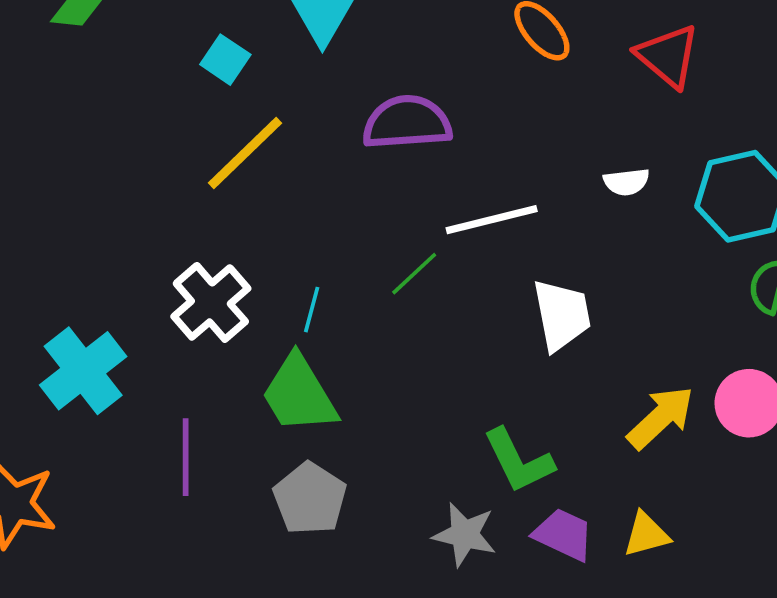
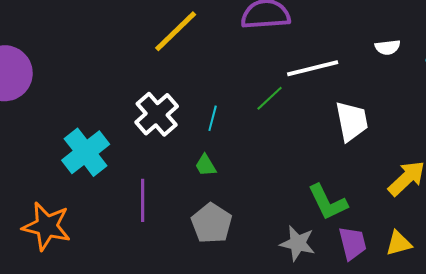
green trapezoid: (299, 394) -> (206, 165), size x0.5
purple trapezoid: (564, 535) -> (353, 243), turned 51

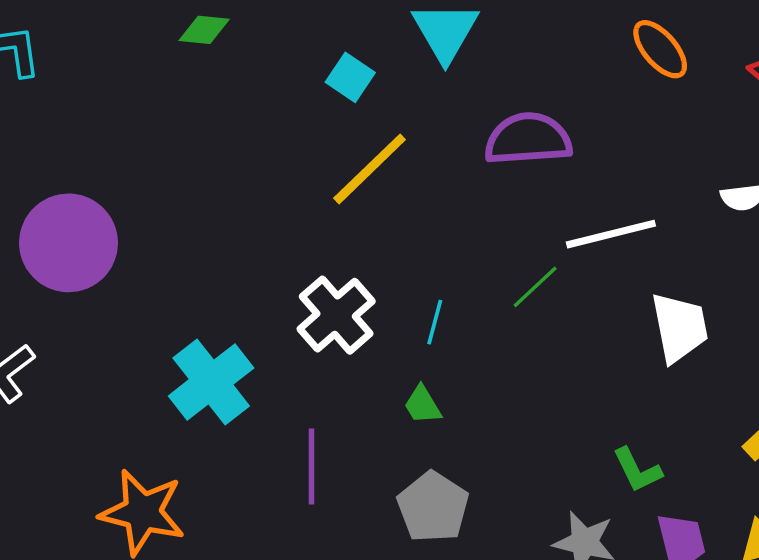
green L-shape: (328, 202) -> (637, 470), size x0.7

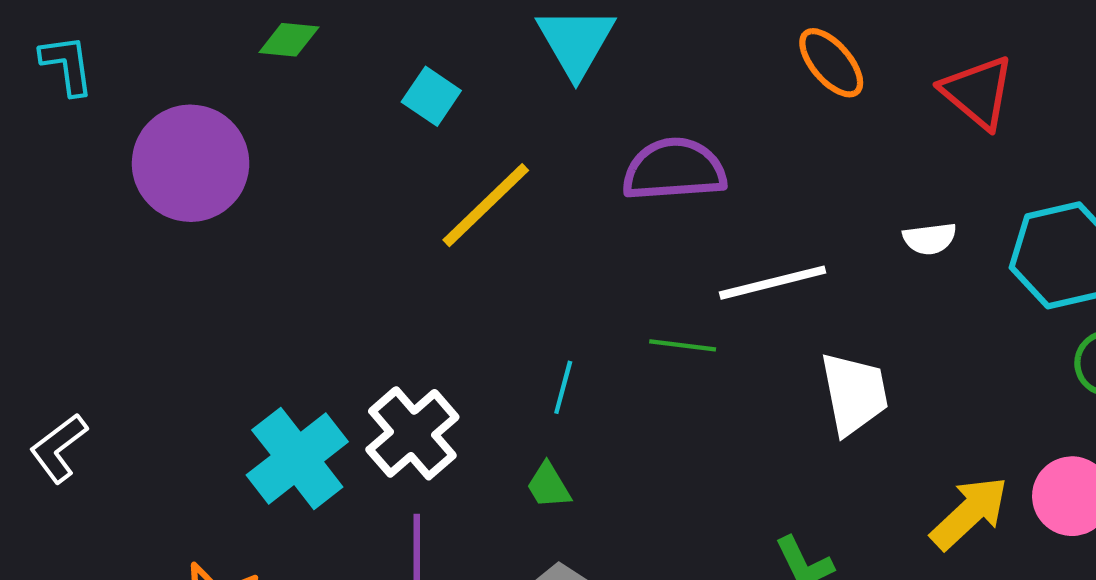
cyan square: (350, 77) -> (431, 96), moved
purple circle: (69, 243) -> (191, 163), moved
green line: (535, 287) -> (683, 345), turned 50
white cross: (336, 315) -> (412, 433), moved

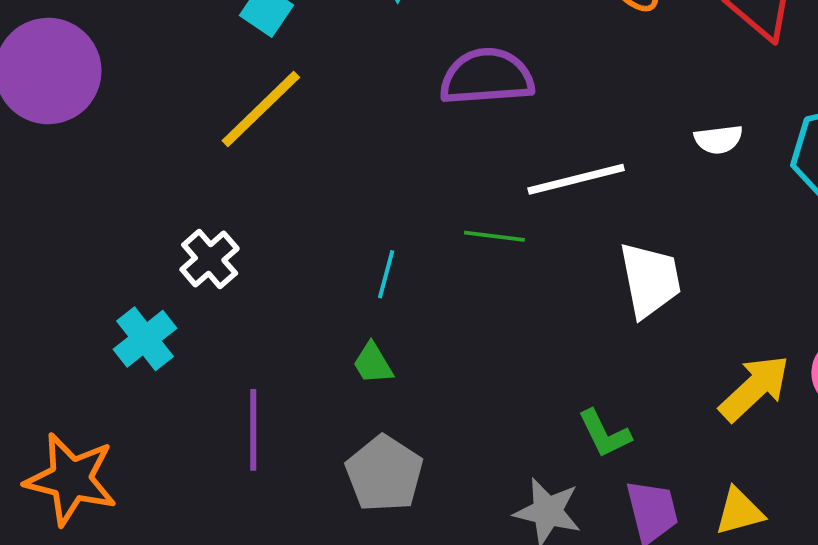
yellow line: (486, 205) -> (261, 109), moved
white cross: (412, 433) -> (210, 259), moved, size x0.7
cyan cross: (297, 458) -> (145, 339), size x0.7

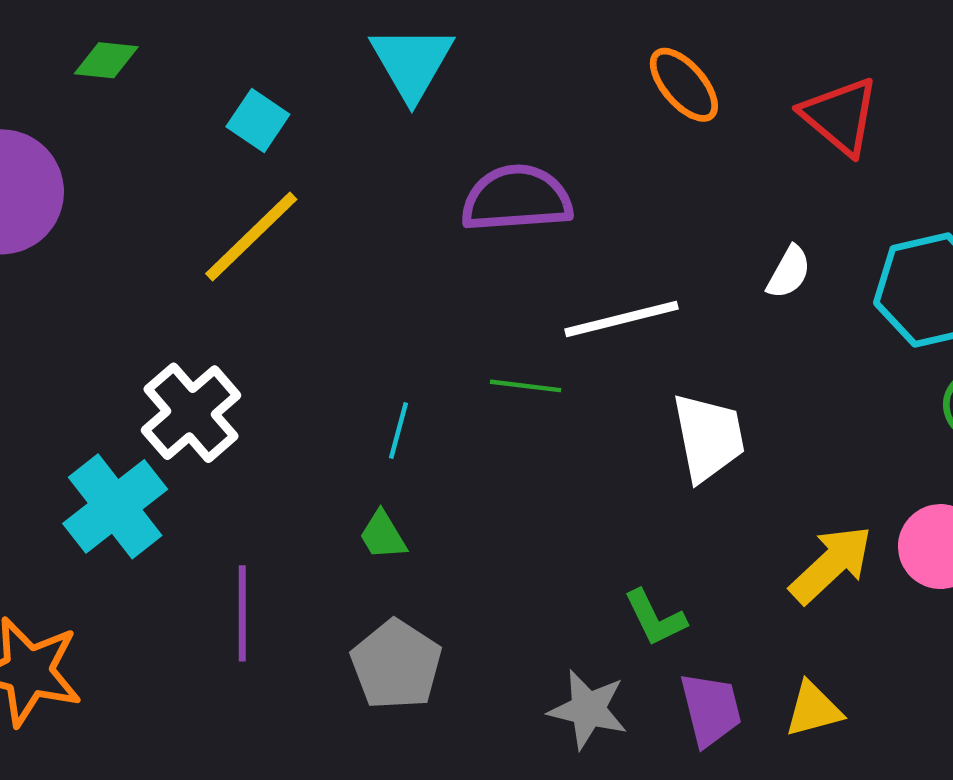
white semicircle: (718, 139) -> (789, 272), turned -54
white cross: (210, 259) -> (191, 413), size x1.4
cyan cross: (145, 339) -> (115, 506), size x1.4

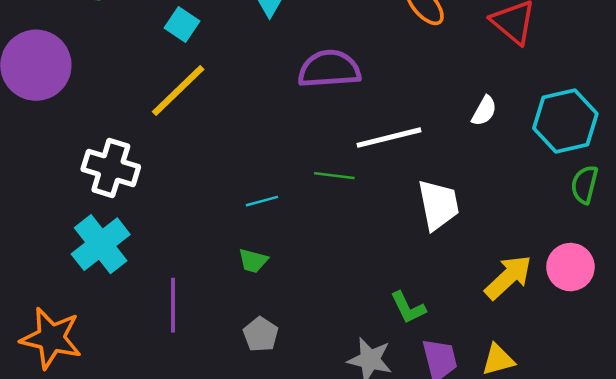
white cross: (191, 413) -> (111, 168), moved, turned -32
cyan line: (398, 431) -> (262, 201), turned 60
green trapezoid: (383, 535) -> (253, 261), turned -44
gray pentagon: (396, 665) -> (261, 334), size x0.7

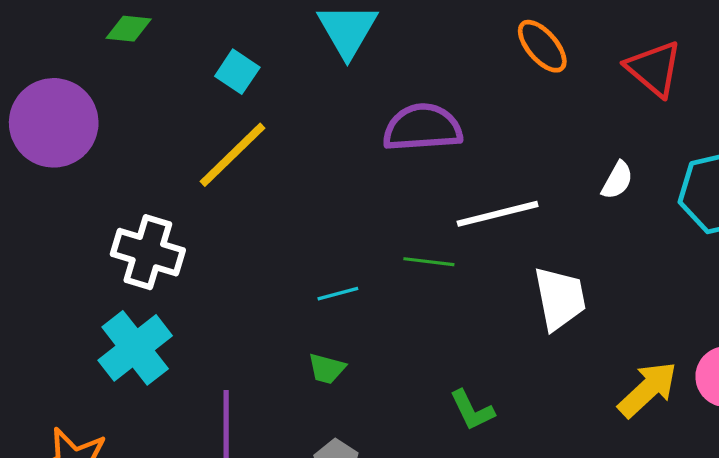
green L-shape: (408, 308) -> (472, 410), moved

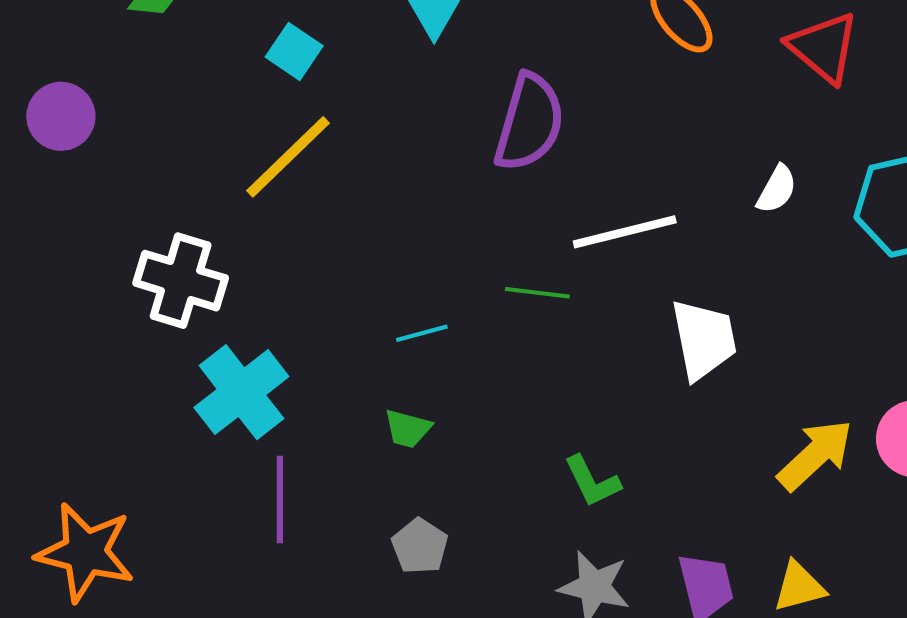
purple circle: (54, 123) -> (61, 116), size x0.6
purple semicircle: (423, 128) -> (529, 122), turned 110
cyan cross: (135, 348) -> (241, 392), moved

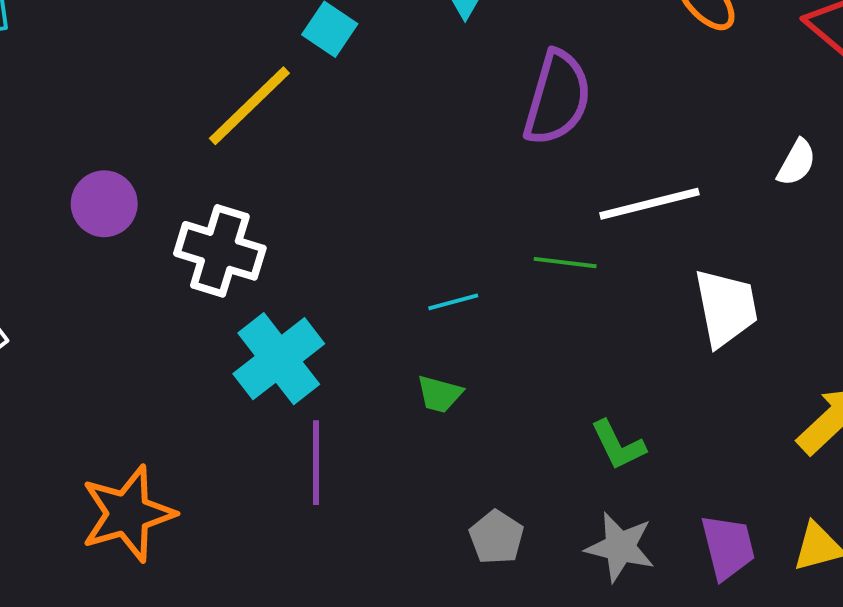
purple circle: (61, 116) -> (104, 204), moved
yellow line: (288, 157) -> (249, 106), moved
gray pentagon: (420, 546) -> (496, 537), moved
orange star: (85, 552) -> (128, 514), turned -30

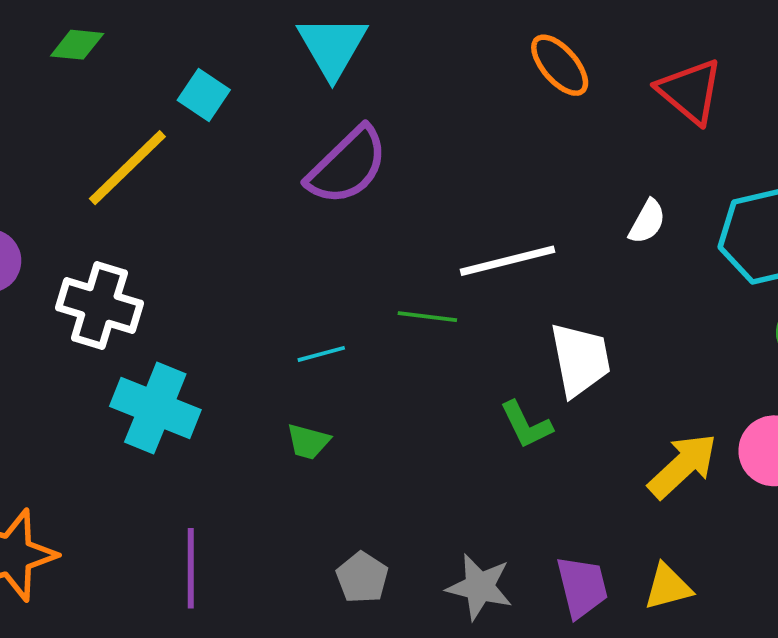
purple semicircle: (557, 98) -> (347, 166), moved, turned 30
cyan cross: (279, 359) -> (155, 408), turned -30
green L-shape: (618, 445) -> (526, 425), moved
purple line: (316, 463) -> (191, 568), moved

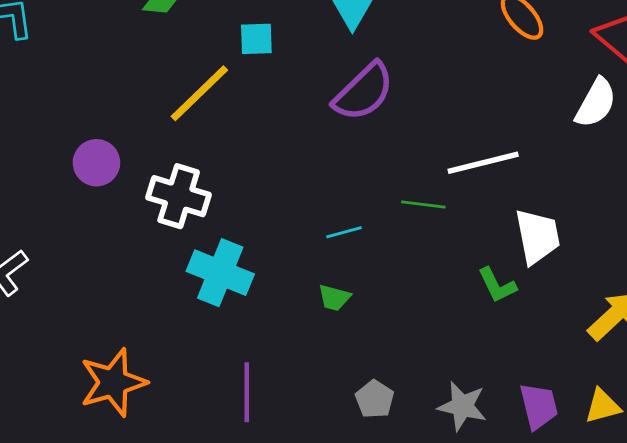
cyan square: (204, 95) -> (256, 39), turned -36
white semicircle: (647, 222) -> (596, 103), moved, size x1.5

